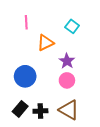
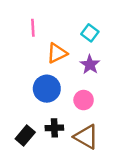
purple star: (67, 61) -> (90, 65), moved
blue circle: (25, 76) -> (47, 89), moved
black cross: (40, 111) -> (54, 128), moved

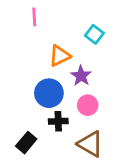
pink line: (33, 28) -> (34, 17), moved
purple star: (90, 65) -> (81, 76), moved
black cross: (54, 128) -> (58, 121), moved

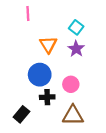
orange triangle: (60, 56) -> (48, 45), turned -36
purple star: (81, 76) -> (76, 49), moved
brown triangle: (90, 144) -> (73, 115), turned -30

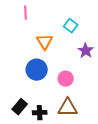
purple star: (76, 49) -> (86, 51), moved
black cross: (47, 97) -> (40, 113), moved

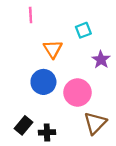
cyan square: (71, 26) -> (83, 30), turned 32
pink circle: (66, 79) -> (78, 92), size x1.5
brown triangle: (68, 108) -> (95, 123), moved, turned -45

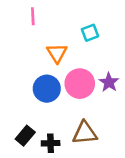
purple star: (101, 60) -> (109, 82), moved
pink circle: (78, 92) -> (80, 84), moved
brown triangle: (95, 123) -> (85, 133), moved, turned 40

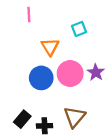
brown triangle: (85, 133) -> (75, 117), turned -45

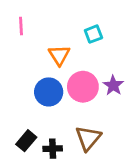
pink line: (29, 14) -> (21, 26), moved

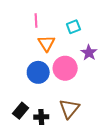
pink line: (21, 26) -> (36, 21), moved
purple star: (113, 85) -> (89, 53), moved

